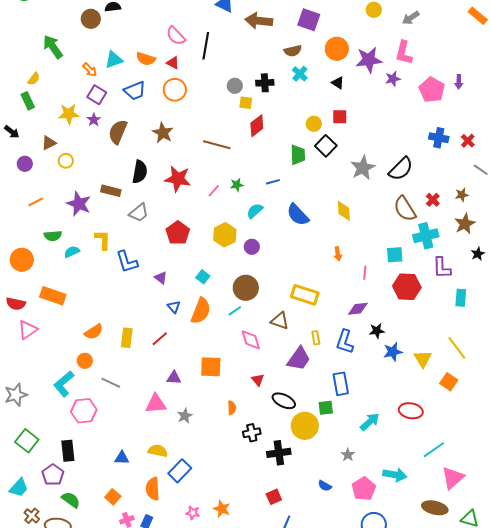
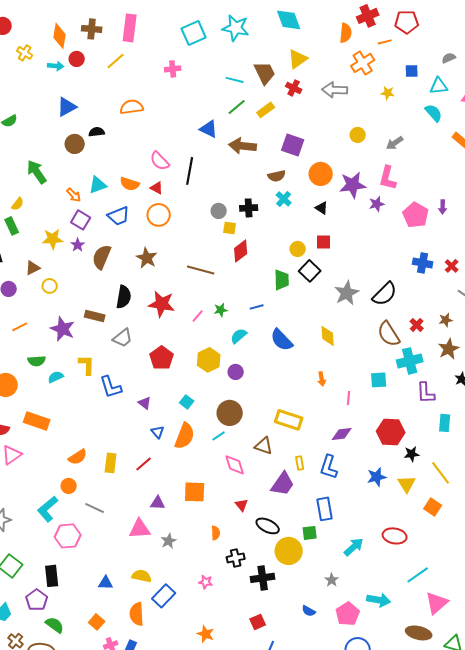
red hexagon: (407, 287) -> (391, 432), moved
black star: (377, 331) -> (412, 454), moved
pink star: (193, 513) -> (206, 582), moved

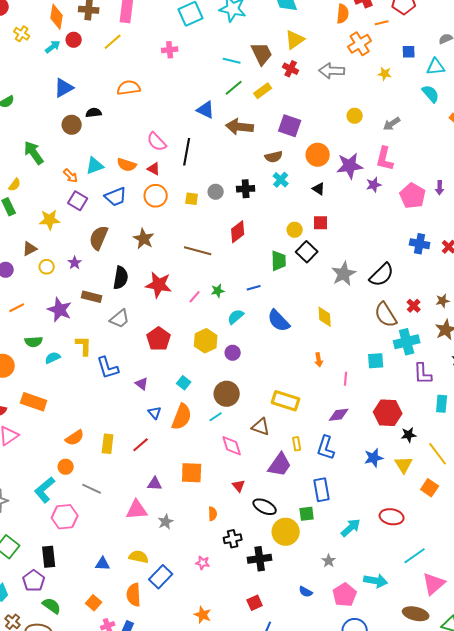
cyan arrow: (56, 66) -> (53, 47), turned -42
yellow square: (230, 228) -> (192, 199), moved
purple star: (78, 245) -> (75, 263), moved

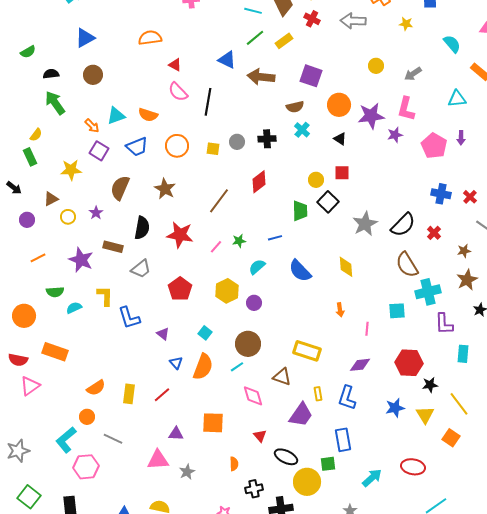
cyan triangle: (436, 67) -> (457, 99), moved
black semicircle: (94, 113) -> (51, 74), moved
red triangle: (154, 169) -> (175, 65), moved
brown line: (198, 251) -> (219, 201), turned -68
red cross: (414, 306) -> (434, 233), moved

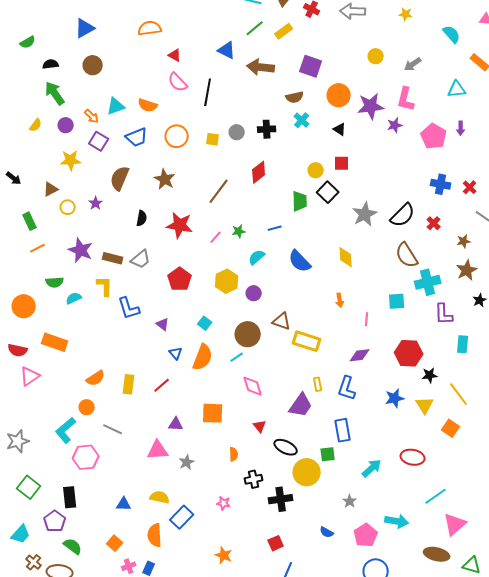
green rectangle: (30, 157) -> (30, 221), moved
purple circle: (27, 220) -> (66, 125), moved
black semicircle: (142, 228) -> (142, 218), size x0.7
brown rectangle: (113, 247) -> (113, 258), moved
brown triangle: (282, 377) -> (282, 321), moved

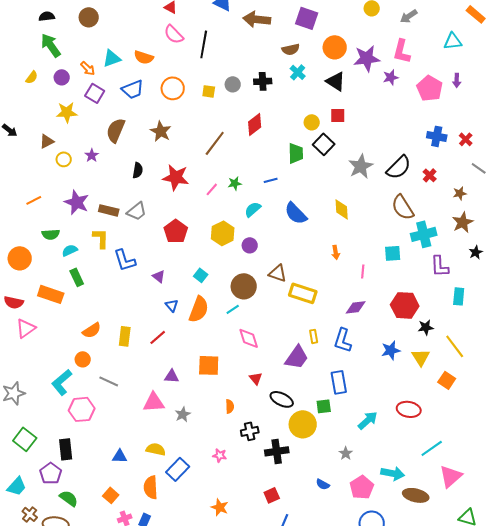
black triangle: (340, 129) -> (336, 81), size x1.5
green rectangle: (30, 221) -> (77, 277), moved
brown ellipse: (437, 554) -> (416, 495), moved

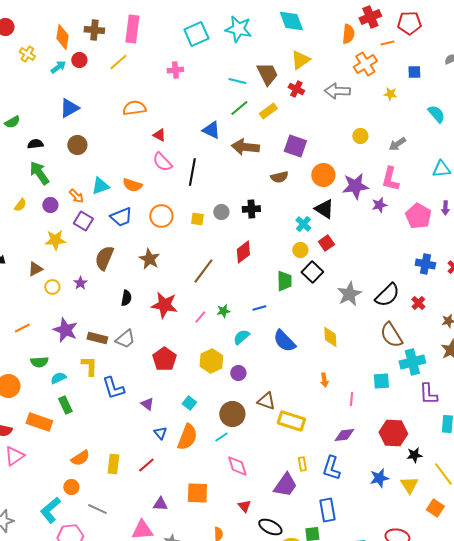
cyan cross: (298, 72) -> (303, 224), moved
red square: (338, 115) -> (326, 243), turned -35

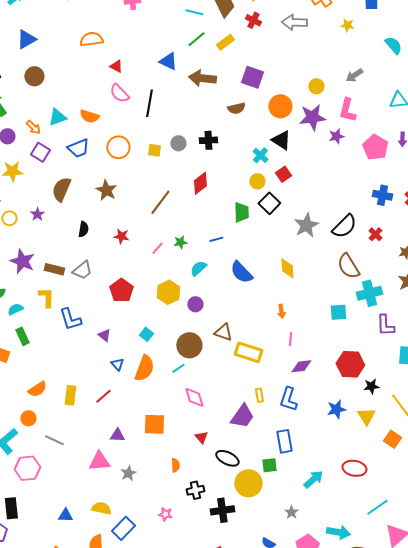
yellow circle: (360, 136) -> (316, 86), moved
red star: (164, 305) -> (121, 236), size x0.6
pink line: (351, 399) -> (290, 339), moved

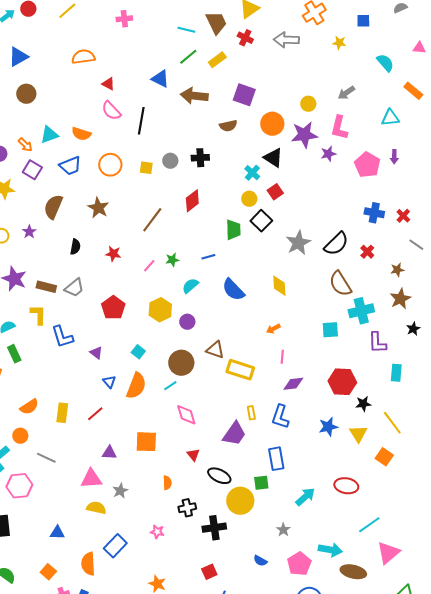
orange arrow: (281, 311) -> (273, 329), turned 72
yellow semicircle: (101, 508) -> (96, 508), moved

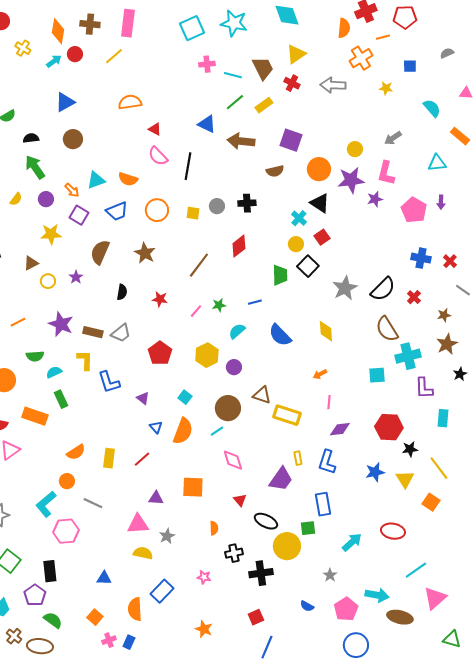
pink cross: (124, 19) -> (207, 64), moved

